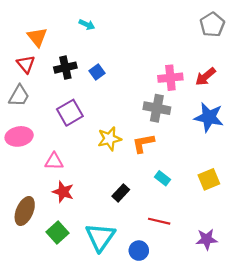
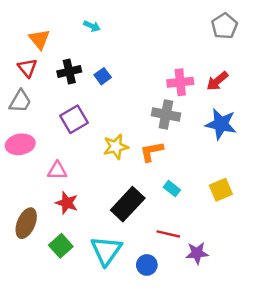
black rectangle: (121, 193) -> (128, 204), size x1.8
purple star: (207, 239) -> (197, 253), moved

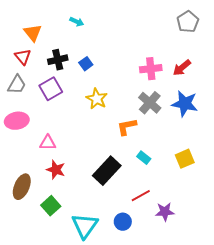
gray cross: (166, 114) -> (150, 103), moved, turned 30
purple square: (74, 119) -> (51, 89), moved
yellow star: (116, 147) -> (97, 99), moved, turned -30
red line: (168, 234) -> (141, 196), turned -42
cyan triangle: (106, 251) -> (85, 226), moved

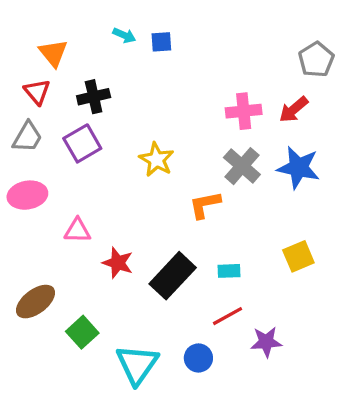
gray pentagon: (188, 22) -> (316, 60), moved
blue square: (86, 64) -> (161, 42), moved, turned 32
cyan rectangle: (144, 158) -> (229, 271), moved, turned -40
red star: (56, 170) -> (118, 263), moved
brown ellipse: (22, 187) -> (35, 302), turned 30

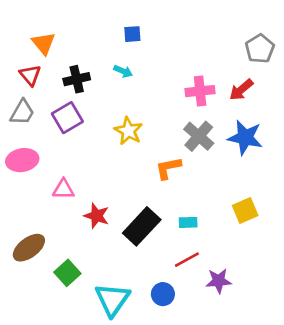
cyan arrow: (124, 35) -> (123, 71), moved

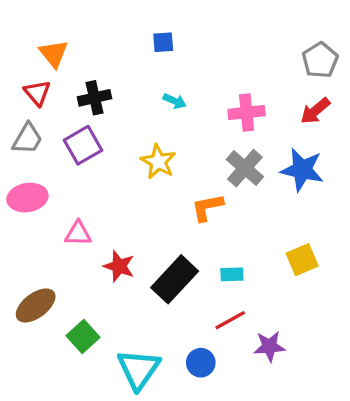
cyan arrow: (123, 71) -> (175, 101), moved
red arrow: (241, 90) -> (315, 111), moved

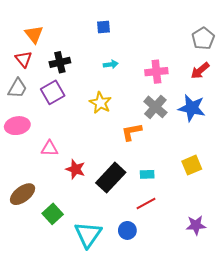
cyan arrow: (175, 101) -> (111, 64), turned -32
purple star: (269, 346) -> (196, 225), moved

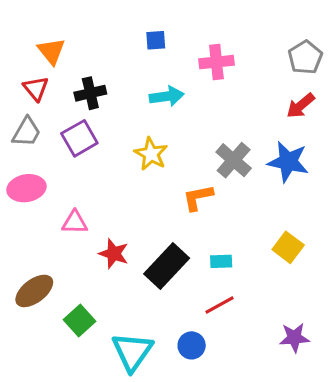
cyan arrow: (111, 64) -> (167, 96), size x1.5
pink cross: (156, 72) -> (216, 62), moved
yellow square: (192, 165) -> (288, 247), turned -30

